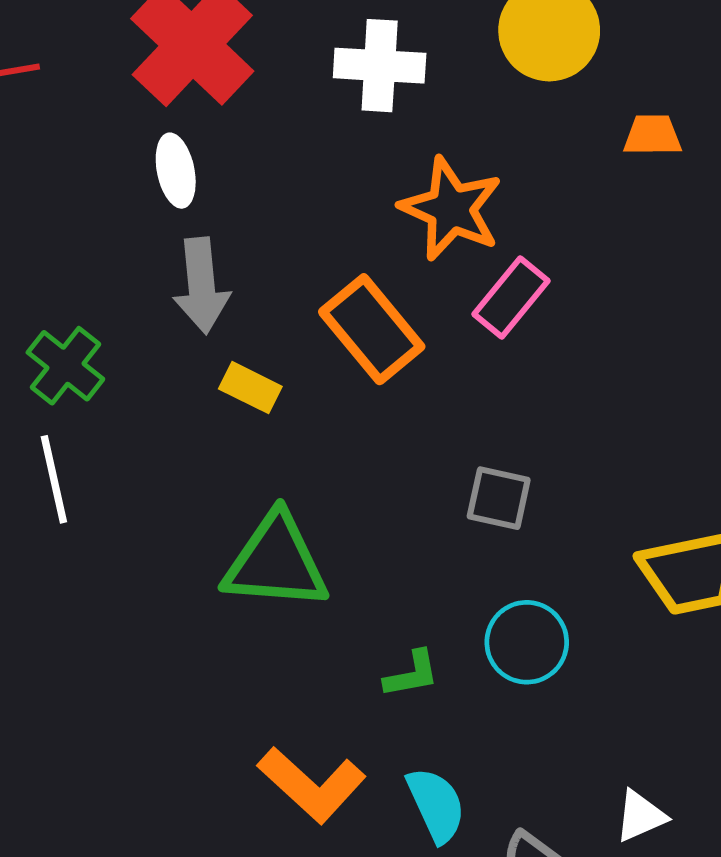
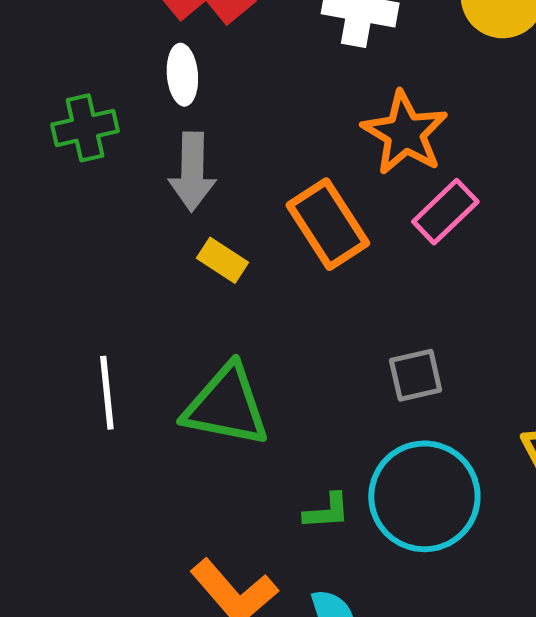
green cross: (65, 366) -> (85, 128), moved, turned 32
white line: (54, 479) -> (107, 393), moved
gray square: (499, 498) -> (416, 375), turned -32
cyan circle: (527, 642) -> (424, 496), size x1.6

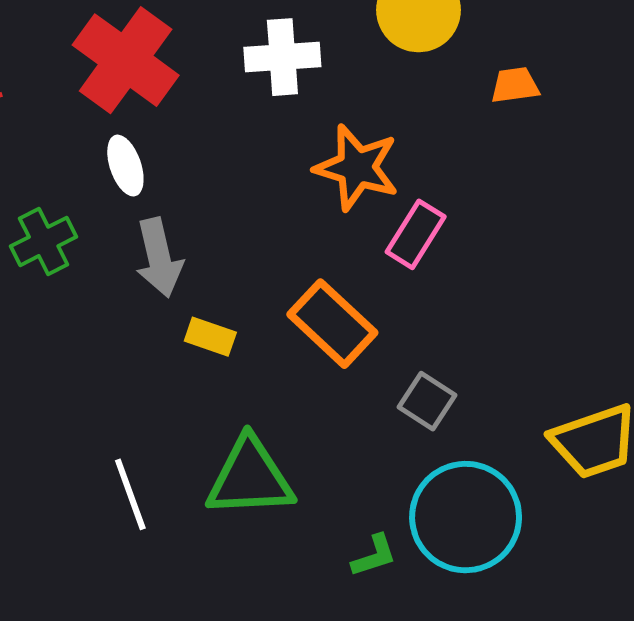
orange rectangle: (328, 224) -> (332, 324), moved
gray square: (416, 375) -> (427, 401), turned -30

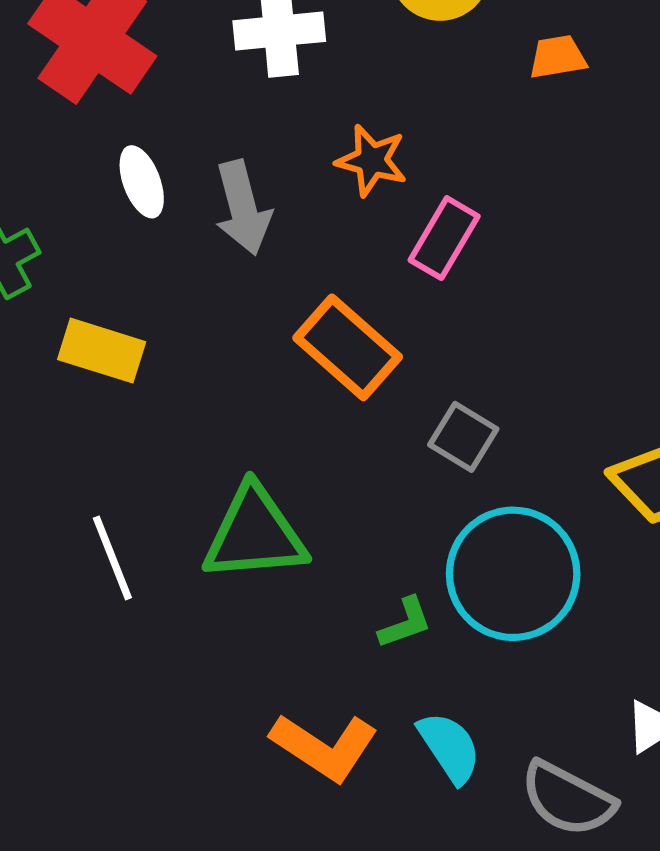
white ellipse: (125, 166) -> (142, 182), moved
orange star: (357, 168) -> (372, 160), size x0.7
gray arrow: (159, 258) -> (243, 208), moved
yellow rectangle: (210, 337) -> (102, 351), moved, size x1.4

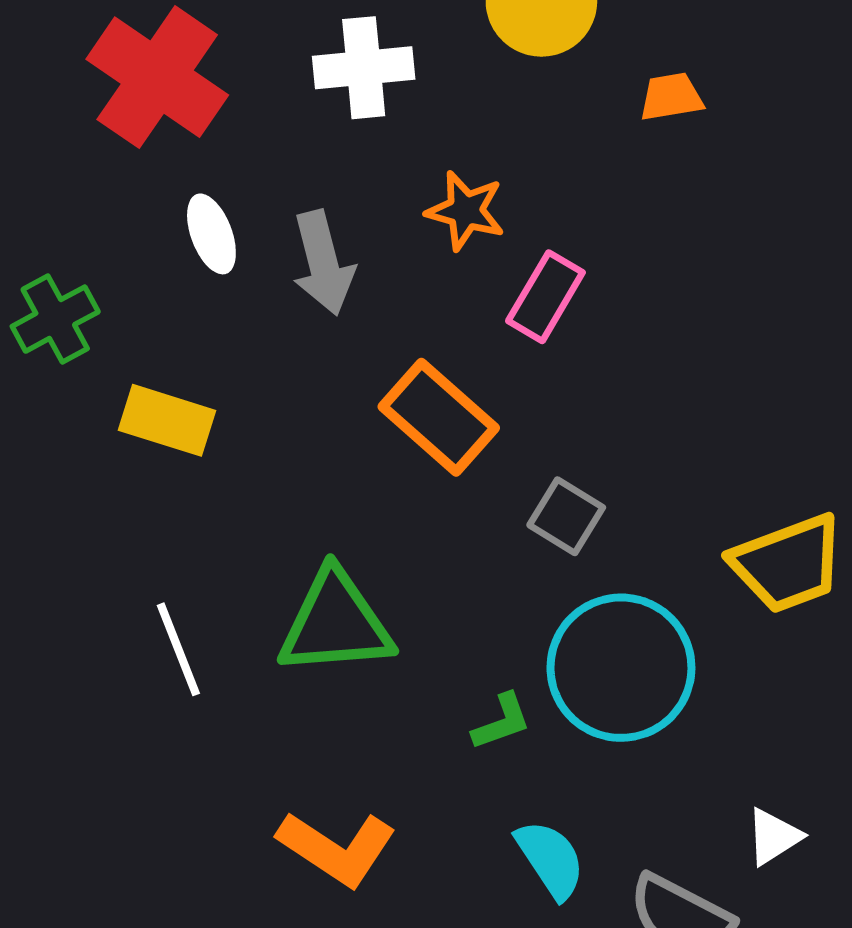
orange L-shape: (324, 747) -> (337, 848), moved

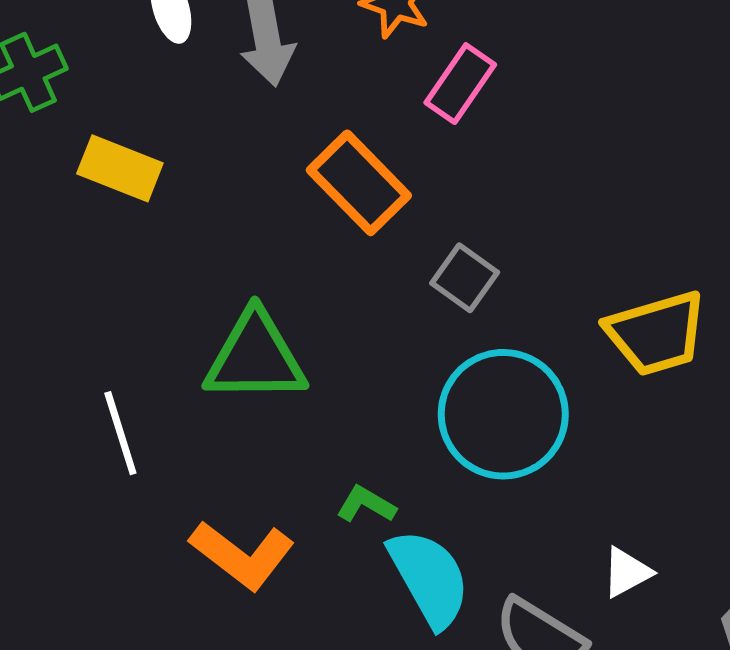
white line: (178, 649) -> (120, 433), moved
green L-shape: (502, 722) -> (366, 504), moved, turned -134
cyan semicircle: (550, 859) -> (429, 578), size x1.4

